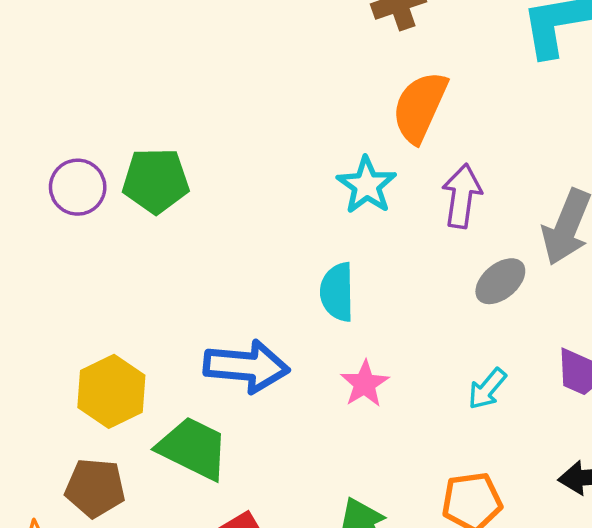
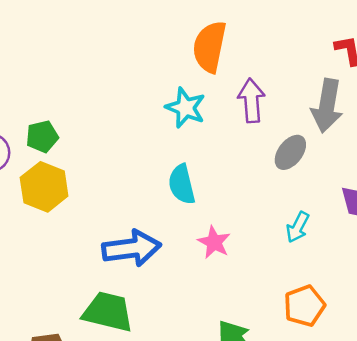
green pentagon: (156, 181) -> (42, 136), size x0.7
yellow hexagon: (111, 391) -> (44, 187), moved

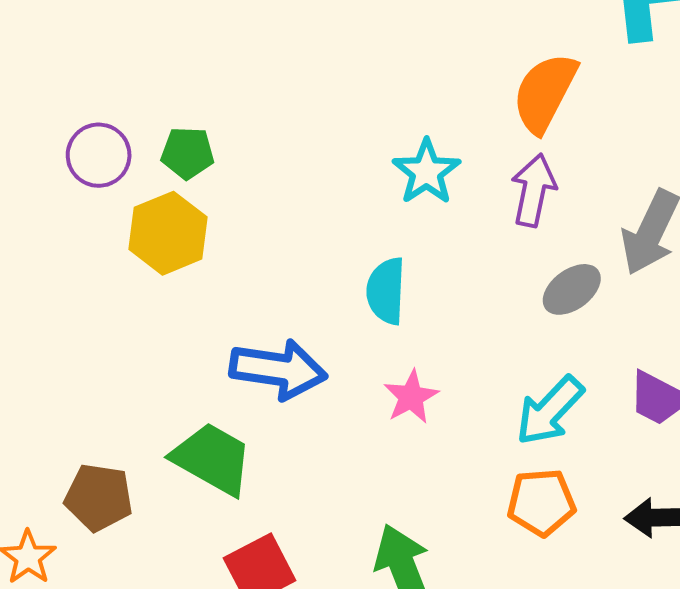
orange semicircle: (210, 47) -> (545, 93), moved
cyan arrow: (298, 227) -> (550, 411), size x1.5
orange pentagon: (304, 306) -> (541, 502), moved

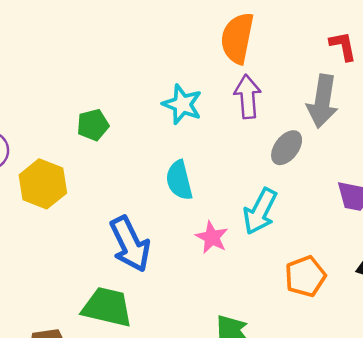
green pentagon: (187, 153) -> (93, 125), moved
blue arrow: (278, 369) -> (130, 244), turned 72
cyan arrow: (550, 411) -> (260, 211), moved

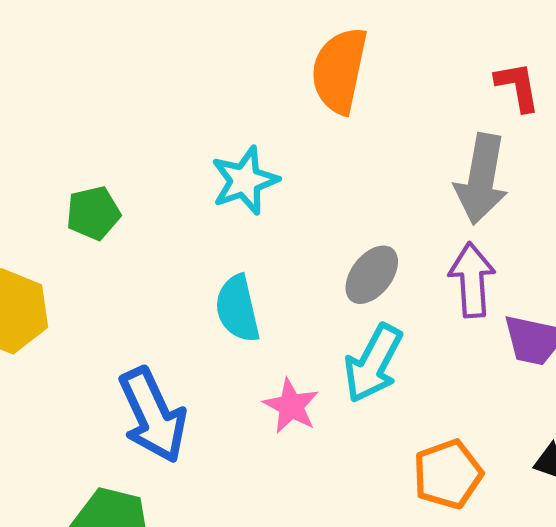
purple arrow: (248, 97) -> (472, 280), moved
cyan star: (182, 104) -> (245, 181), turned 30
gray ellipse: (287, 148) -> (372, 275), moved

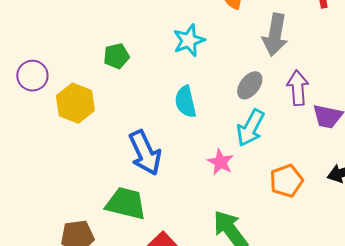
gray arrow: (481, 179) -> (275, 35), moved
pink star: (291, 406) -> (220, 162), moved

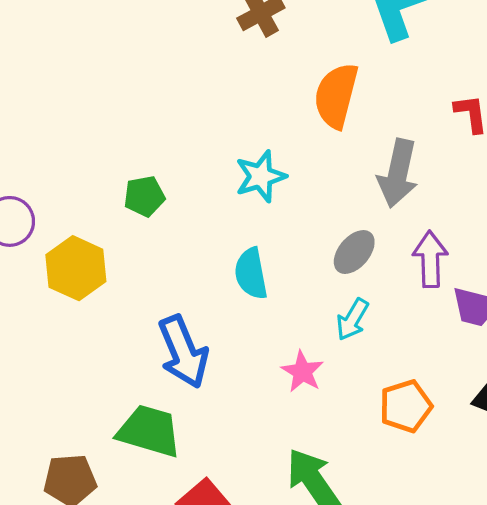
cyan arrow: (250, 128) -> (352, 319), size x0.7

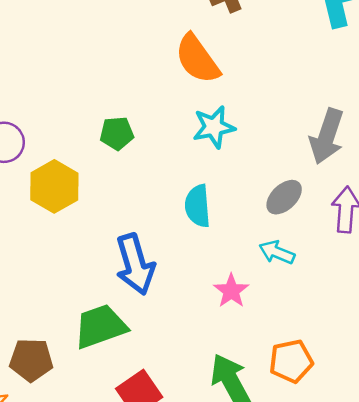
orange semicircle: (336, 96) -> (197, 59), moved, turned -56
cyan arrow: (352, 319) -> (277, 252), turned 76
orange pentagon: (406, 406) -> (291, 361), moved
green trapezoid: (149, 431) -> (100, 326), turned -42

